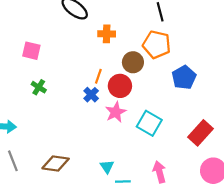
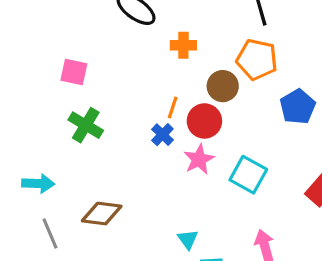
green cross: (39, 87) -> (86, 125), size x1.5
brown diamond: (56, 164) -> (102, 214), moved

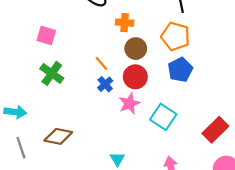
brown circle: (223, 86) -> (136, 49), moved
blue pentagon: (298, 107) -> (180, 70), moved
orange line: (173, 108) -> (101, 63), moved, turned -63

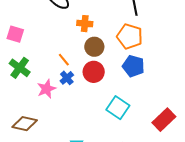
blue pentagon: (180, 70) -> (133, 66), turned -30
pink star: (129, 103) -> (47, 89), moved

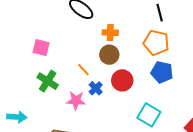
brown circle: (94, 47) -> (109, 55), moved
orange line: (64, 60) -> (83, 70), moved
pink star: (47, 89) -> (76, 101), turned 30

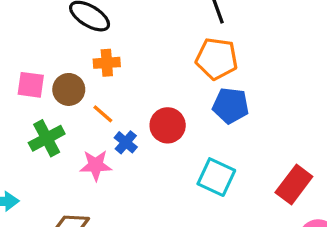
orange cross: (110, 33) -> (107, 63), moved
brown circle: (109, 55) -> (69, 89), moved
green cross: (48, 81) -> (47, 138), turned 35

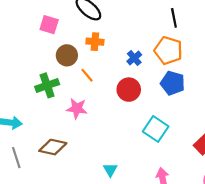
pink square: (31, 85) -> (49, 25), moved
blue cross: (126, 142) -> (134, 58), moved

